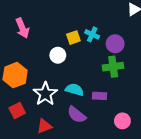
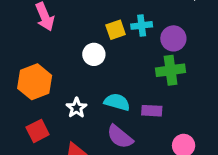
cyan cross: (92, 34) -> (142, 25), turned -32
white star: (45, 94) -> (77, 108), size x0.6

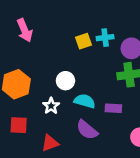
white circle: (94, 54) -> (65, 81), moved
red square: (38, 131) -> (19, 125), turned 30

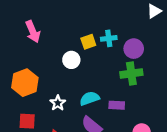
white circle: (65, 81) -> (71, 60), moved
cyan semicircle: (85, 101) -> (89, 98), turned -36

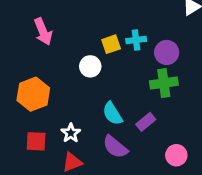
cyan semicircle: (89, 98) -> (112, 114), turned -102
white star: (58, 103) -> (71, 133), moved
purple rectangle: (117, 105) -> (146, 122), turned -42

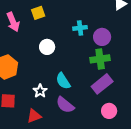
yellow square: (111, 44) -> (38, 13), moved
purple rectangle: (146, 122) -> (102, 84), moved, size x1.5
white star: (71, 133) -> (40, 91), moved

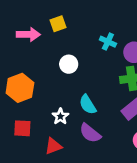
pink arrow: (13, 22) -> (28, 34), turned -66
cyan cross: (80, 28) -> (108, 42), turned 32

